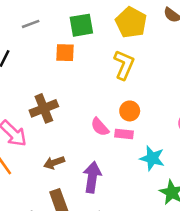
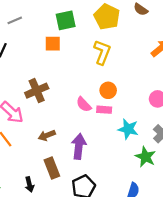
gray line: (31, 24) -> (15, 20), moved

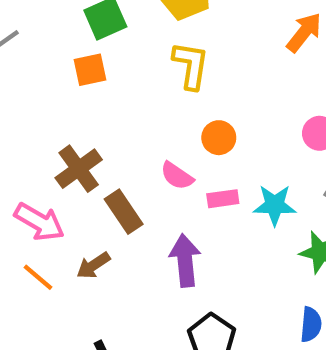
pink rectangle: (104, 110) -> (223, 199), moved
brown arrow: (47, 135) -> (93, 265), moved
brown rectangle: (52, 168) -> (124, 212), moved

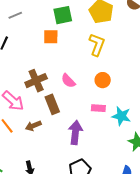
pink semicircle: (177, 176) -> (68, 81), moved

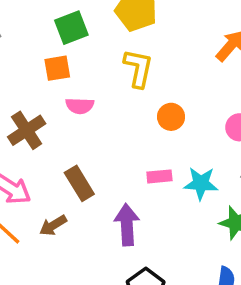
orange circle: (103, 80) -> (171, 117), moved
brown cross: (36, 81) -> (27, 130), moved
pink semicircle: (68, 81) -> (80, 106), moved, turned -35

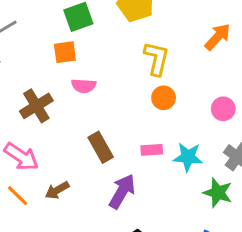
yellow L-shape: (138, 68) -> (157, 58), moved
brown rectangle: (79, 183) -> (101, 147), moved
purple arrow: (127, 225) -> (122, 191), turned 32

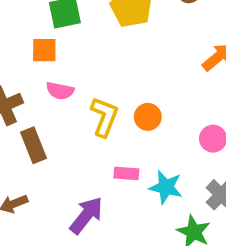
yellow L-shape: (157, 58) -> (104, 117), moved
brown rectangle: (101, 147) -> (33, 145), moved

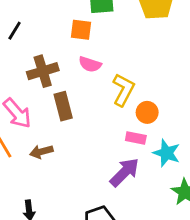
orange circle: (148, 117) -> (147, 112), moved
purple arrow: (86, 215) -> (125, 172), moved

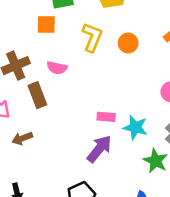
pink semicircle: (90, 64) -> (57, 68), moved
yellow L-shape: (123, 90) -> (92, 37), moved
orange circle: (147, 112) -> (128, 43), moved

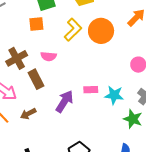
yellow L-shape: (92, 37) -> (73, 30), turned 30
orange circle: (128, 43) -> (101, 31), size x1.6
purple arrow: (99, 149) -> (64, 101), moved

